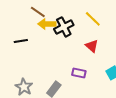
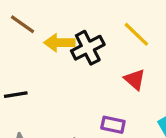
brown line: (38, 12) -> (22, 24), moved
black line: (21, 41) -> (16, 95), moved

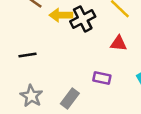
red triangle: (135, 80) -> (119, 43), turned -36

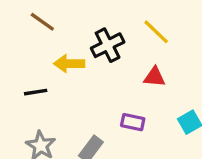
yellow arrow: (61, 15) -> (69, 64), moved

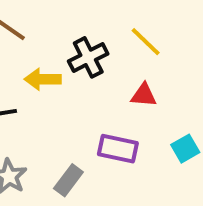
purple rectangle: (133, 122) -> (118, 149), size x1.4

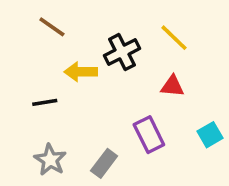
purple rectangle: (118, 149) -> (149, 135), turned 52

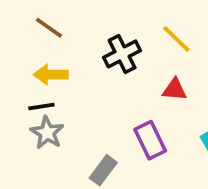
yellow arrow: (81, 72) -> (51, 75), moved
gray star: (50, 160) -> (47, 133), moved

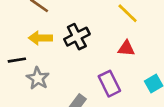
black cross: (122, 54) -> (77, 37), moved
black line: (41, 106) -> (17, 60), moved

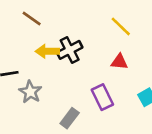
yellow arrow: (40, 38) -> (47, 51), moved

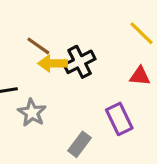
brown line: (32, 19) -> (38, 46), moved

